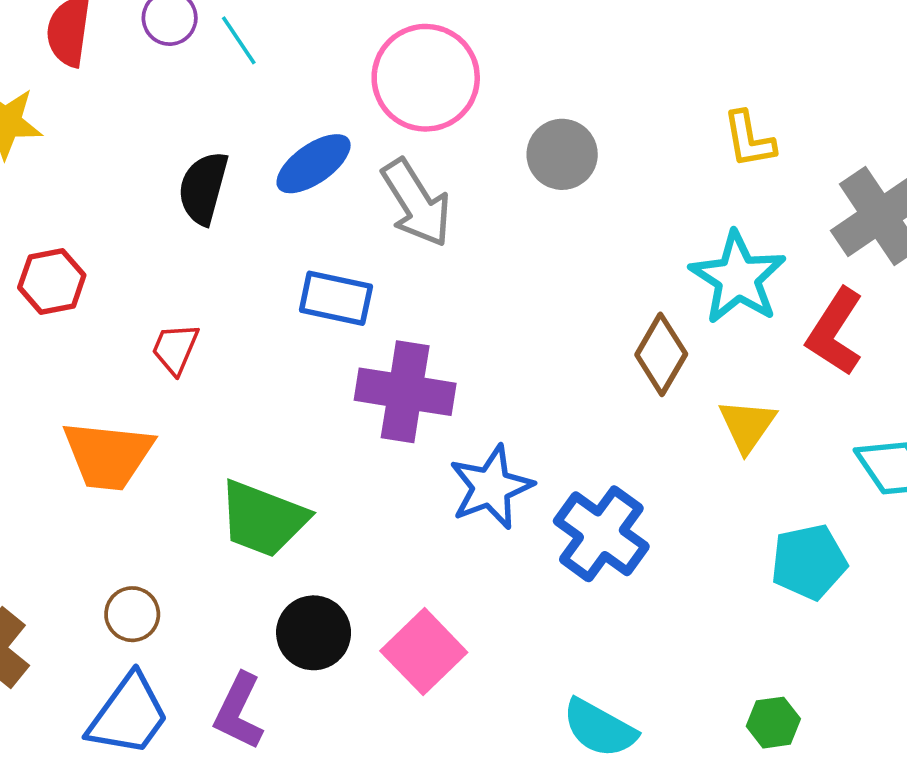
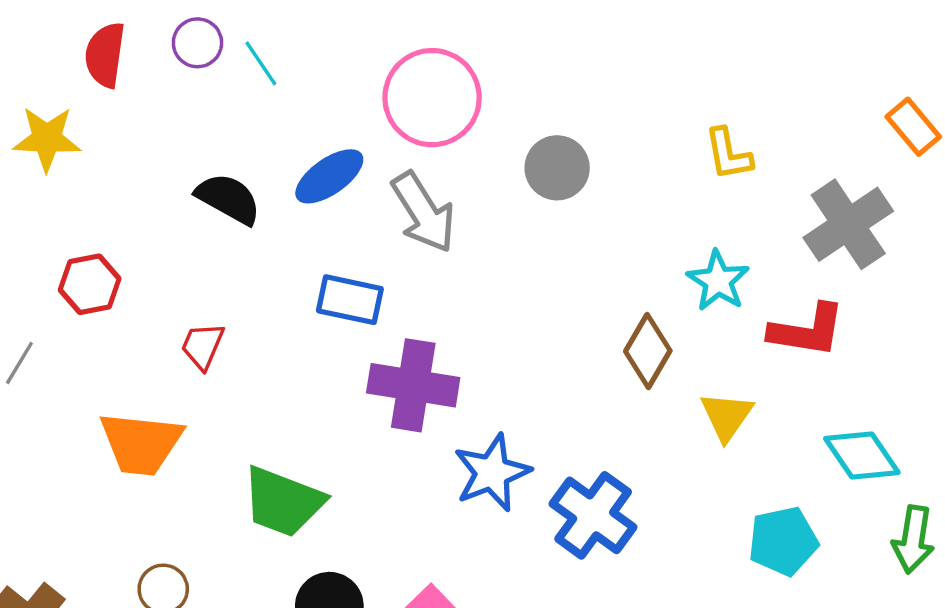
black semicircle: (203, 188) -> (228, 199), turned 104
cyan star: (738, 278) -> (718, 281), size x0.7
red L-shape: (835, 332) -> (807, 330), turned -114

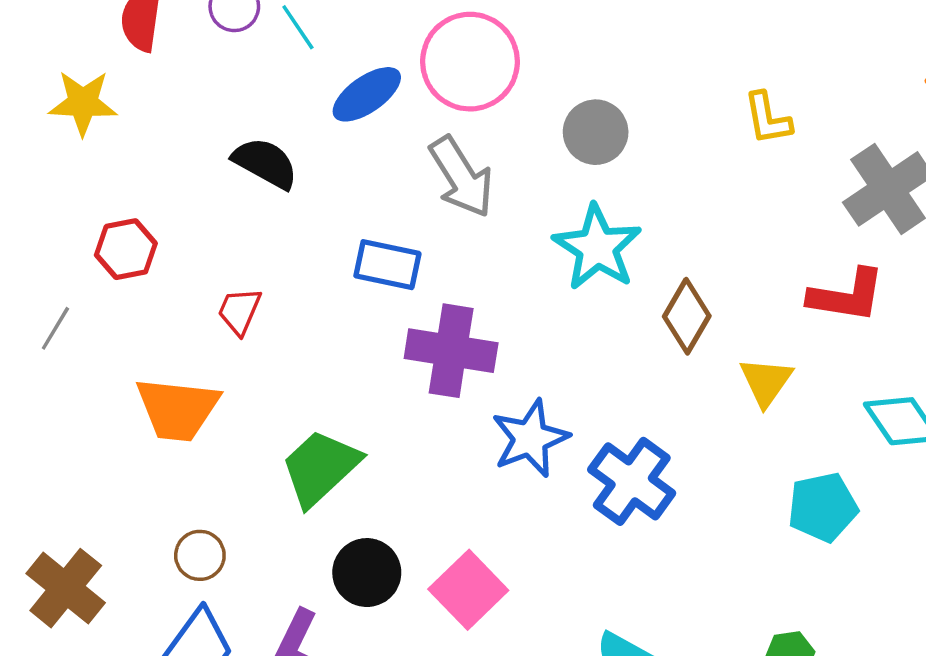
blue ellipse: (329, 176) -> (367, 94), moved
cyan star: (718, 281) -> (597, 247), moved, size x1.4
green trapezoid: (283, 502) -> (320, 468), turned 116

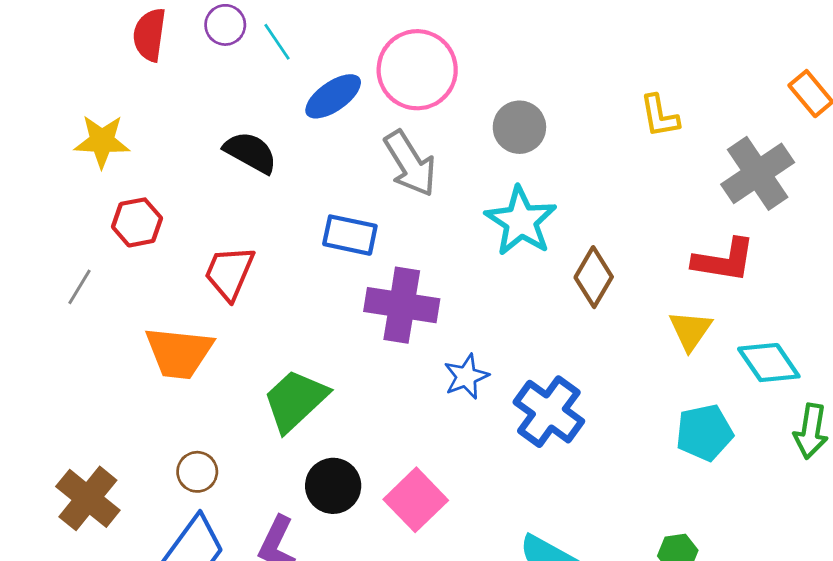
yellow star: (83, 103) -> (102, 141), moved
red trapezoid: (239, 311) -> (229, 273), size x1.4
yellow triangle: (766, 382) -> (690, 330), moved
blue star: (530, 438) -> (466, 377), size x0.7

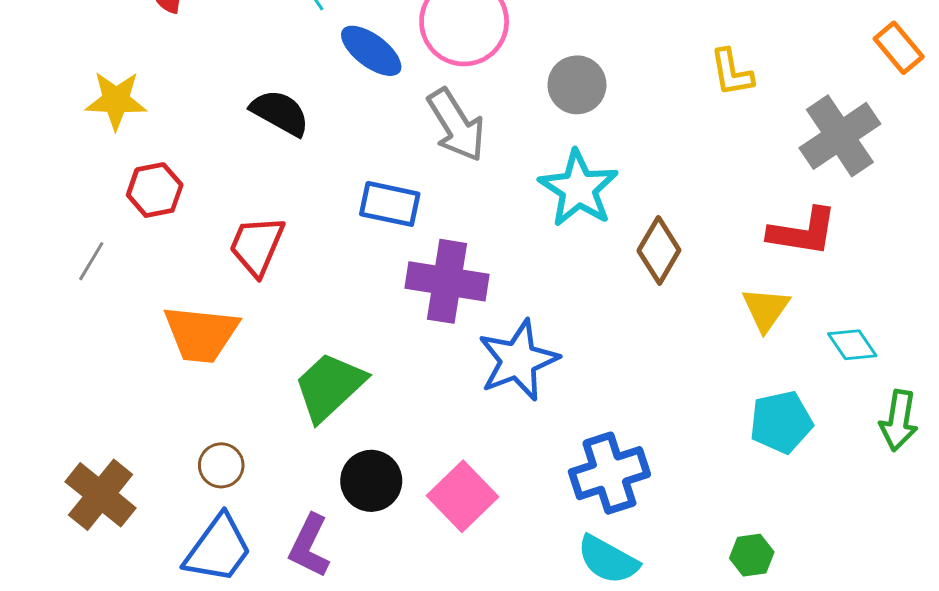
blue ellipse: (333, 96) -> (371, 51), turned 72
cyan diamond: (769, 363) -> (852, 345), size x0.7
blue star: (466, 377) -> (518, 360), size x1.6
blue cross: (549, 412) -> (609, 473), moved, turned 36

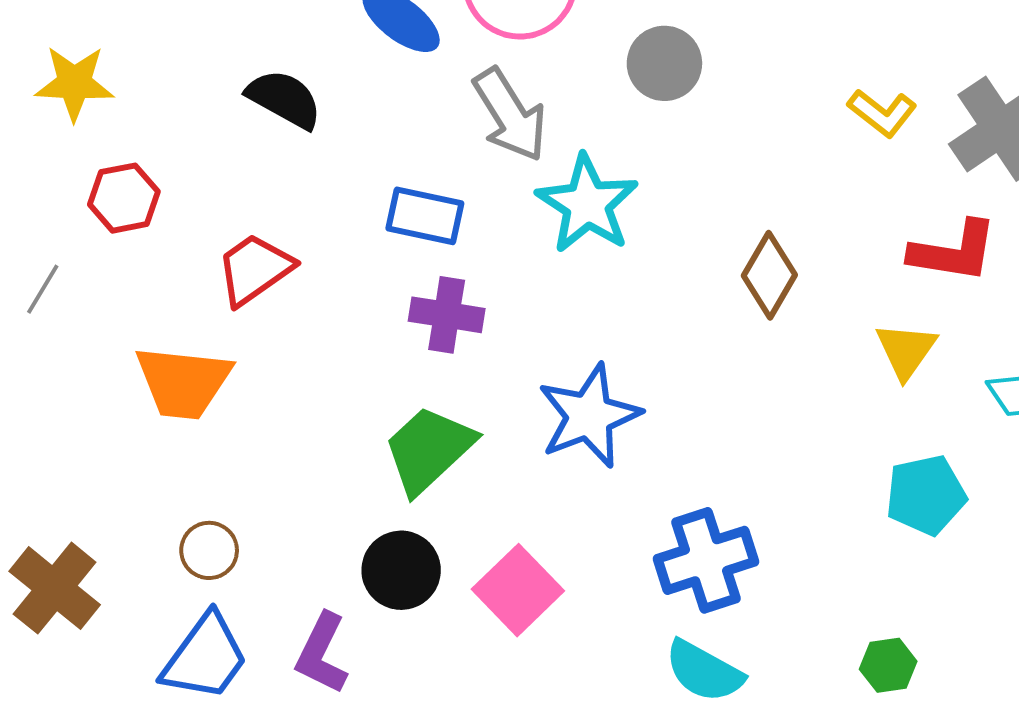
yellow L-shape: (732, 72) -> (882, 113), moved, turned -42
cyan star: (579, 189) -> (587, 204), moved
red trapezoid: (257, 246) -> (255, 269), turned 32
purple cross: (447, 281) -> (447, 315), moved, size x0.7
green trapezoid: (329, 386) -> (429, 449), moved

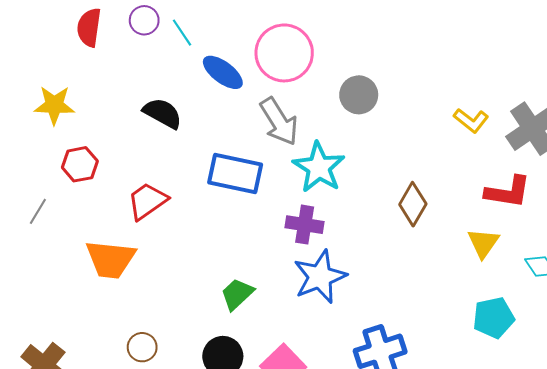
blue rectangle: (425, 216) -> (235, 174), size x1.4
purple cross: (447, 315) -> (305, 225), moved
green trapezoid: (429, 449) -> (237, 294), size x0.7
brown circle: (209, 550) -> (142, 347), moved

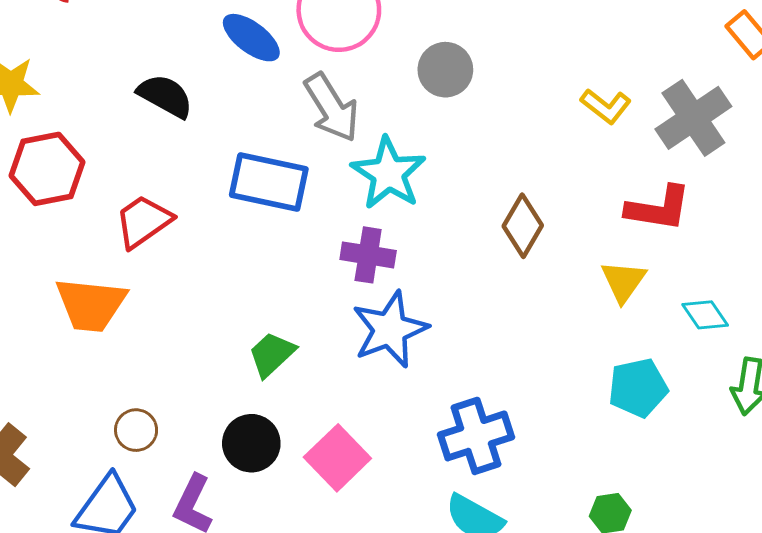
red hexagon: (80, 164) -> (47, 169), size x1.4

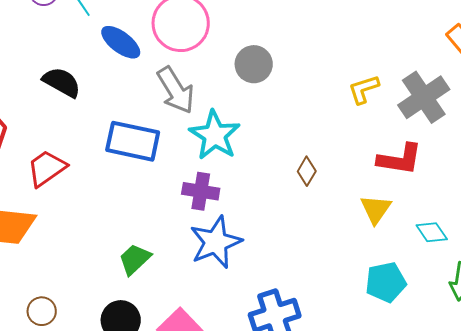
yellow L-shape: (606, 106) -> (364, 89), turned 124
brown diamond: (523, 226) -> (307, 171), size x0.7

